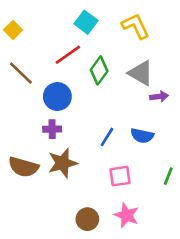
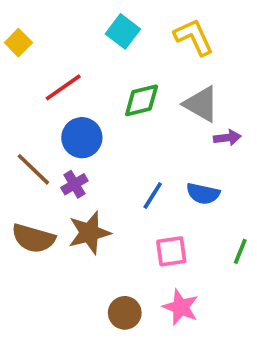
red line: (68, 55) -> (63, 87), moved
green diamond: (99, 70) -> (142, 100), turned 40
brown line: (21, 73) -> (33, 169), moved
purple cross: (52, 129) -> (74, 184), turned -30

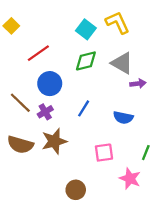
cyan square: (123, 31) -> (86, 29), moved
blue line: (153, 195) -> (84, 108), moved
pink star: (181, 307) -> (130, 179), moved

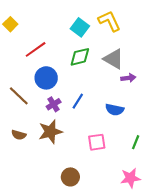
purple cross: (45, 112) -> (54, 104), moved
brown semicircle: (20, 145) -> (19, 135), size x0.6
pink star: (130, 179) -> (130, 178), moved, turned -30

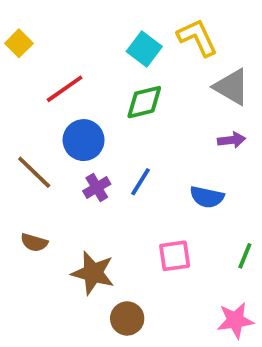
gray triangle: (114, 59) -> (232, 87), moved
brown star: (50, 132) -> (93, 273), moved, turned 30

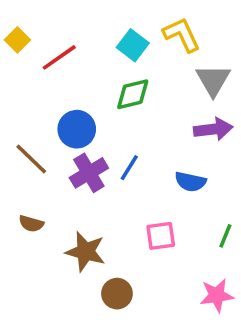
gray triangle: (232, 87) -> (213, 80), turned 30
red line: (65, 89) -> (59, 57), moved
purple arrow: (232, 140) -> (213, 129), size x1.5
purple cross: (97, 188) -> (89, 173), size x1.5

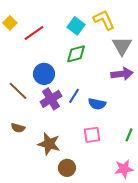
blue semicircle: (190, 182) -> (97, 104), moved

